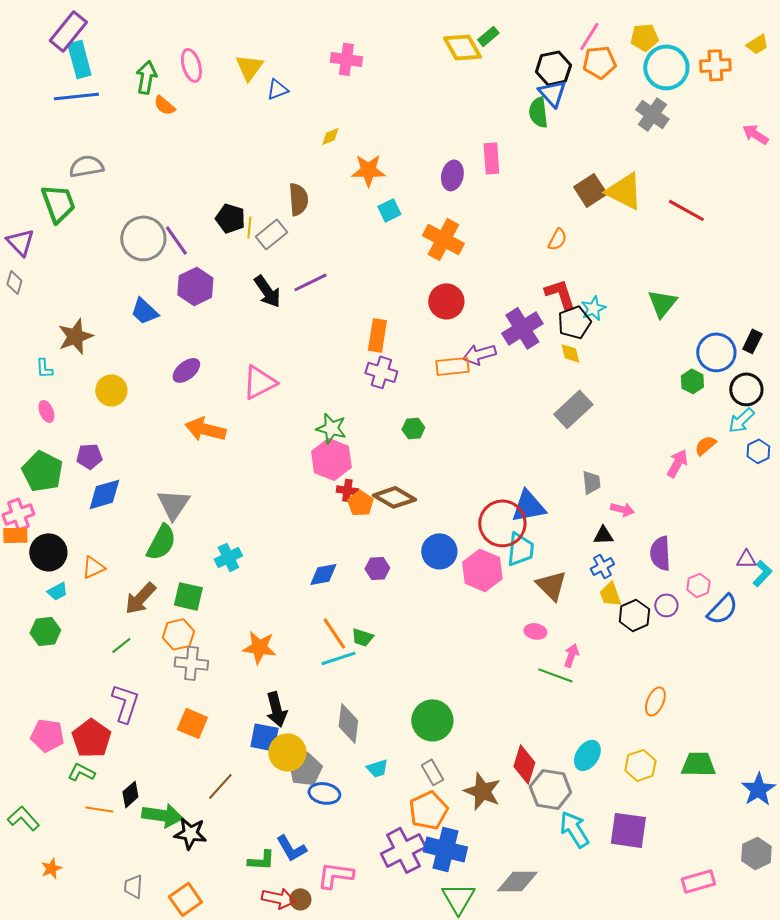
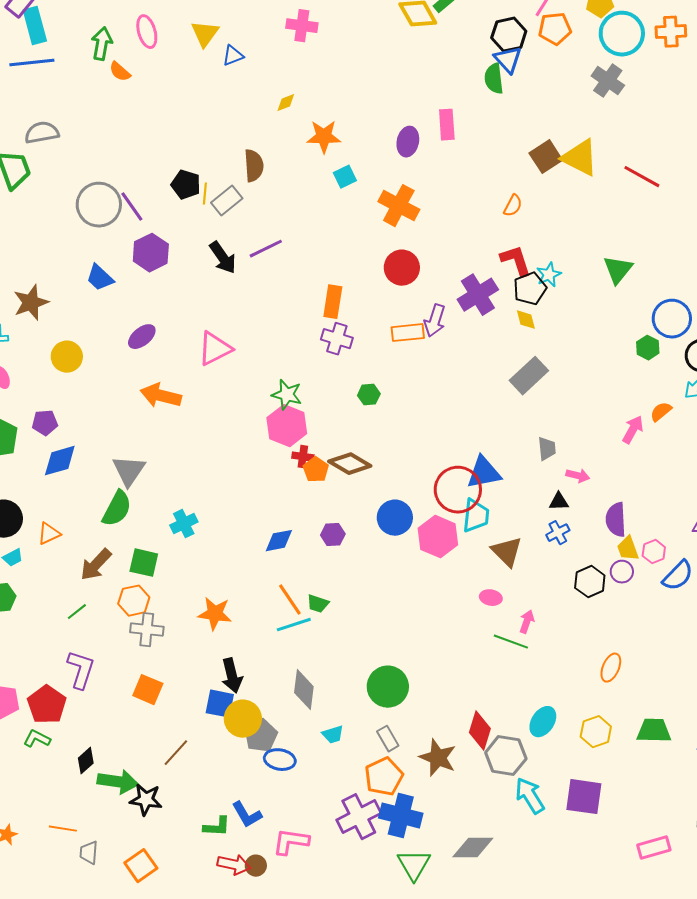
purple arrow: (479, 354) -> (435, 321), turned -56
yellow trapezoid: (610, 594) -> (628, 549), moved
orange line: (99, 809) -> (63, 829), moved

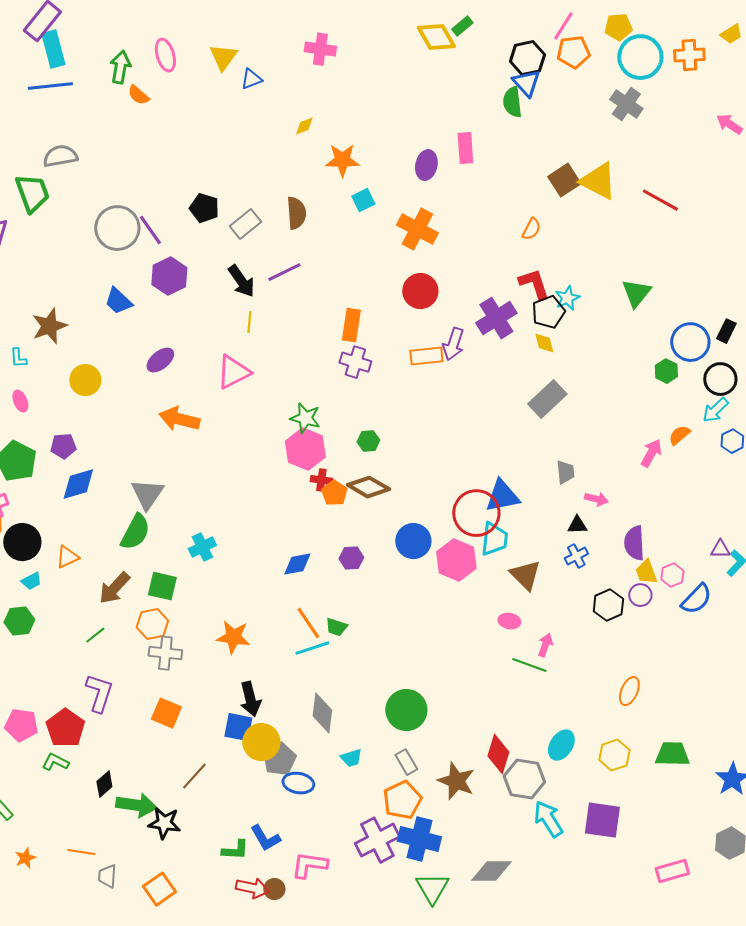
brown semicircle: (254, 166) -> (296, 213), moved
yellow line: (205, 194) -> (249, 322), moved
green hexagon: (369, 395) -> (368, 441), moved

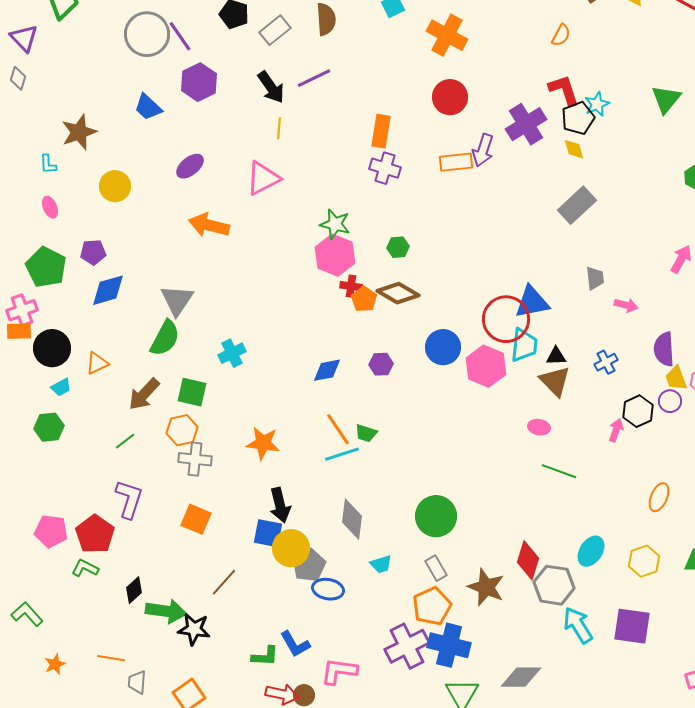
black triangle: (577, 525) -> (556, 356), moved
pink arrow: (545, 645) -> (616, 430), moved

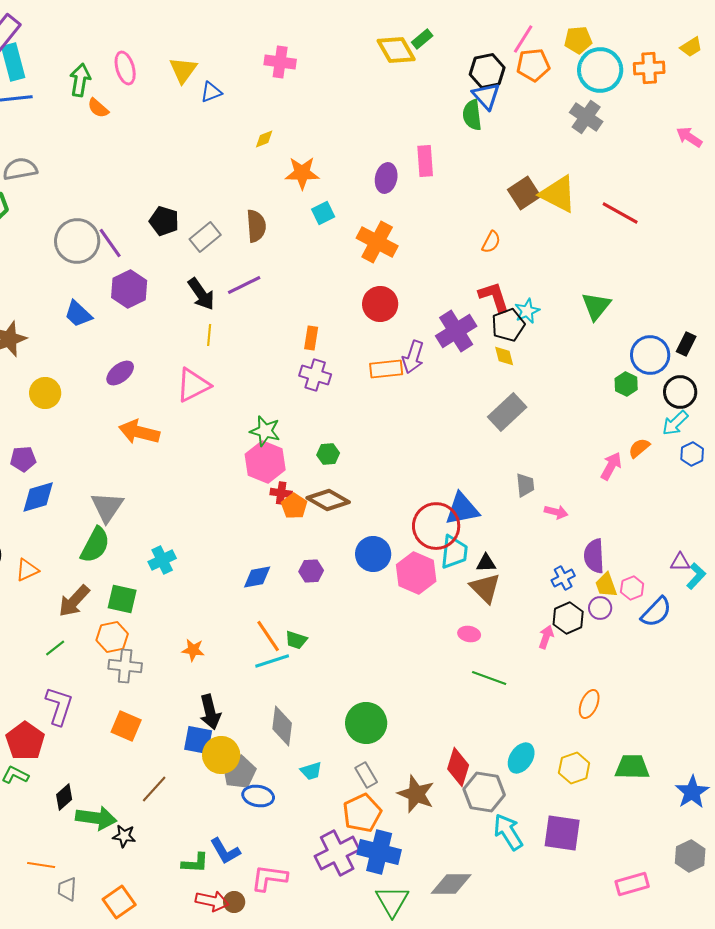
orange rectangle: (381, 131) -> (311, 338), size x0.7
blue cross: (606, 362) -> (563, 578), moved
orange star: (263, 443) -> (193, 650), size x0.7
black star: (194, 629) -> (124, 836), size x0.7

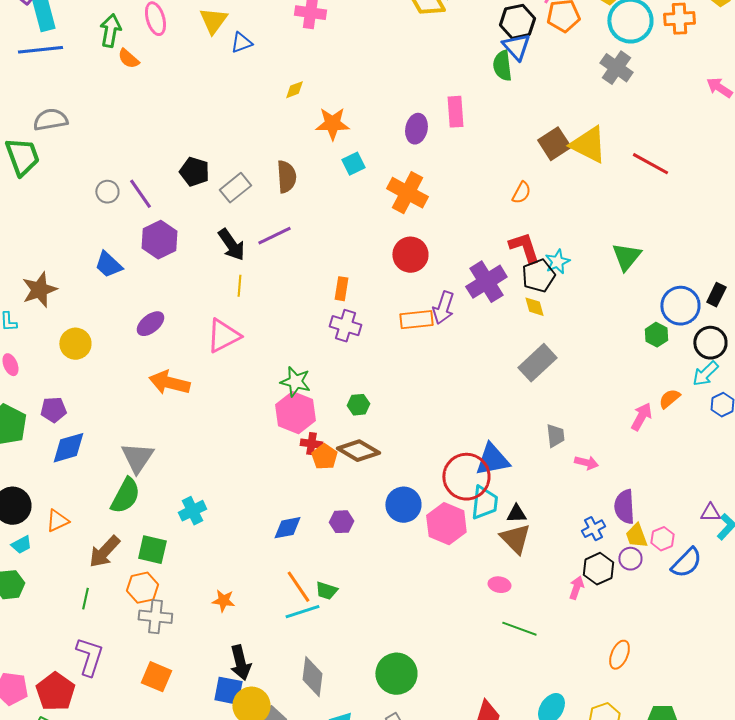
gray circle: (77, 241) -> (107, 192), size x0.5
green line: (55, 648) -> (85, 599), turned -40

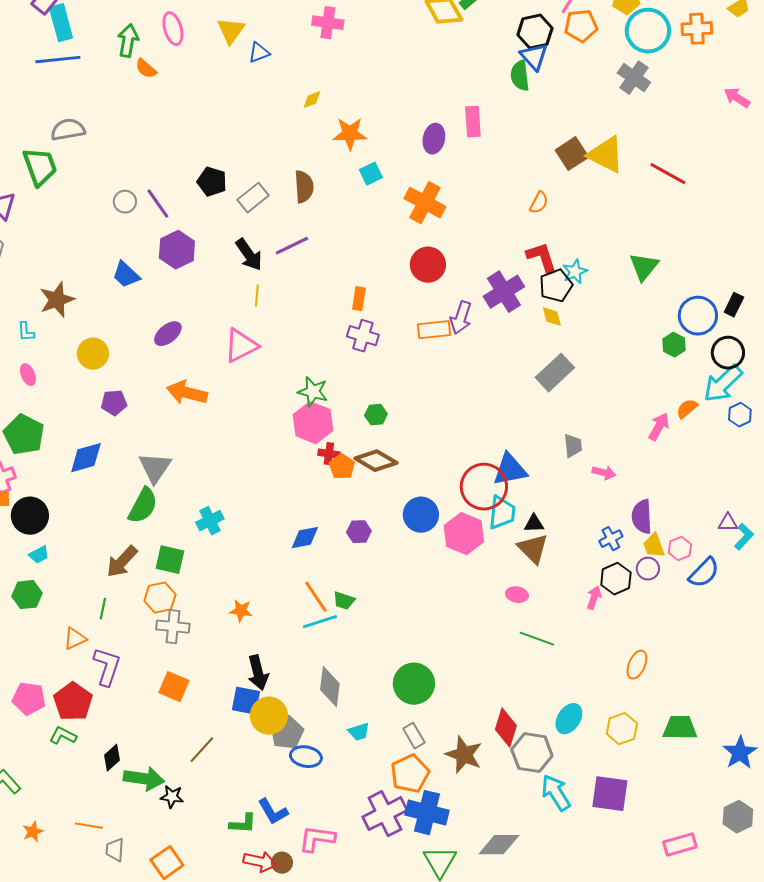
cyan arrow: (705, 374) -> (723, 384), size x1.5
purple pentagon: (53, 410) -> (114, 403), moved
orange triangle: (57, 521) -> (75, 639), moved

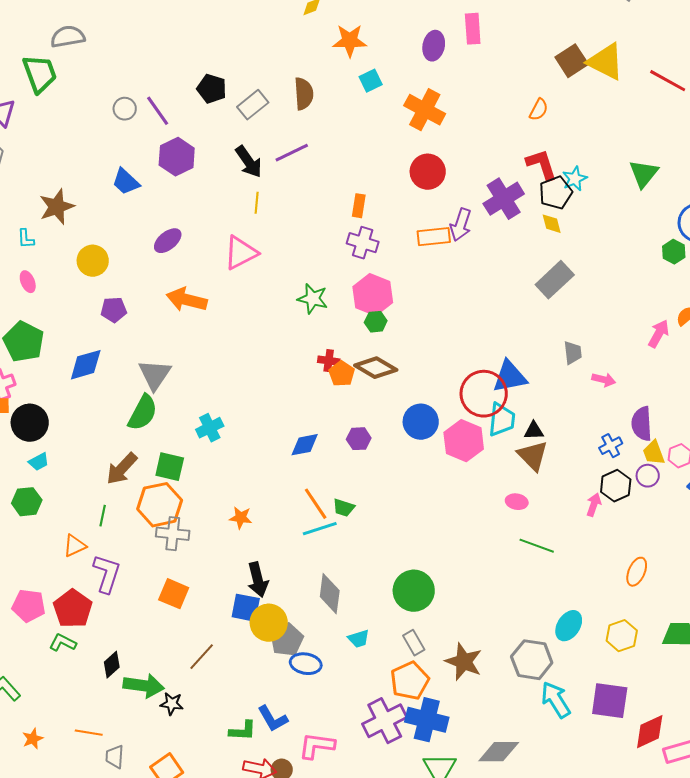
pink hexagon: (313, 423) -> (373, 295), moved
orange hexagon: (160, 598) -> (160, 505), size x1.4
red diamond: (506, 728) -> (650, 732), moved, turned 48

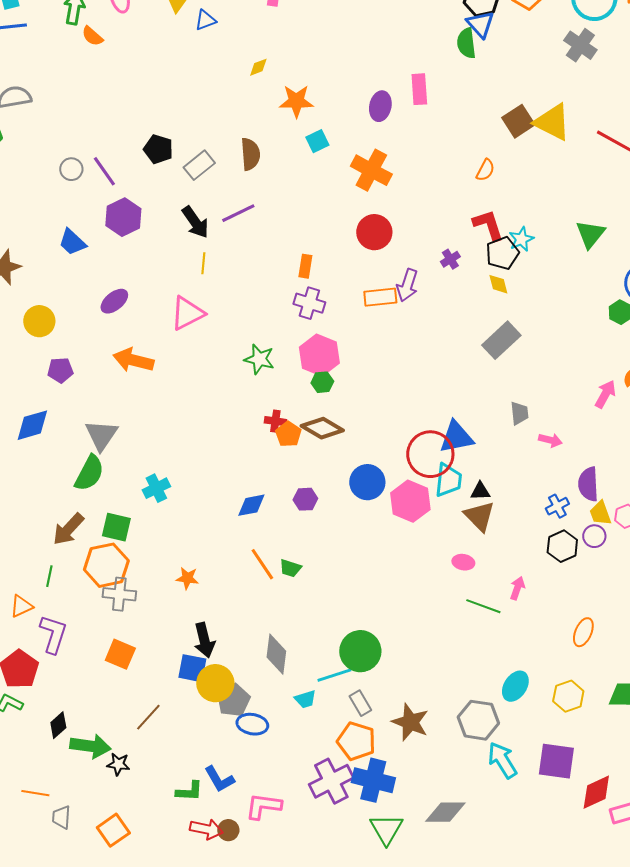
purple cross: (504, 199) -> (450, 259), size x0.5
pink arrow: (594, 505) -> (517, 588), moved
cyan line: (320, 529) -> (334, 675), moved
orange pentagon: (410, 681) -> (356, 741), turned -30

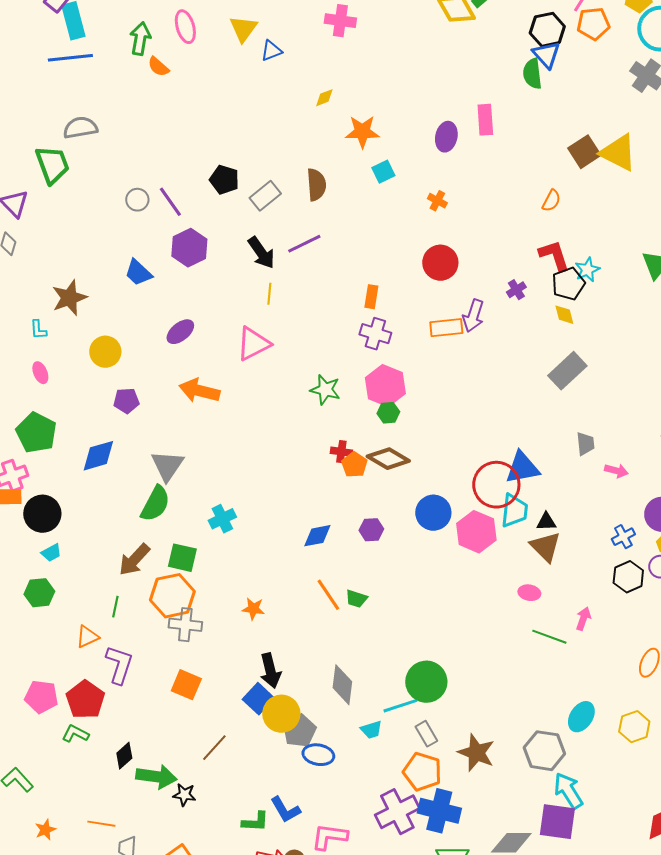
orange cross: (371, 170) -> (437, 201), size x0.5
blue square: (192, 668) -> (258, 699), turned 32
purple square: (556, 761) -> (557, 822), moved

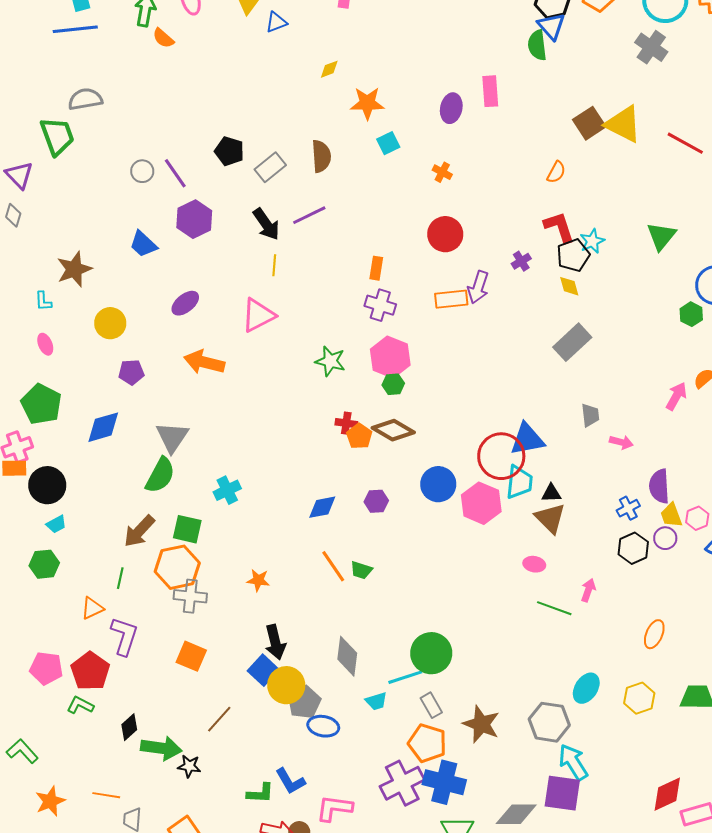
orange star: (45, 830) -> (50, 801), size x1.4

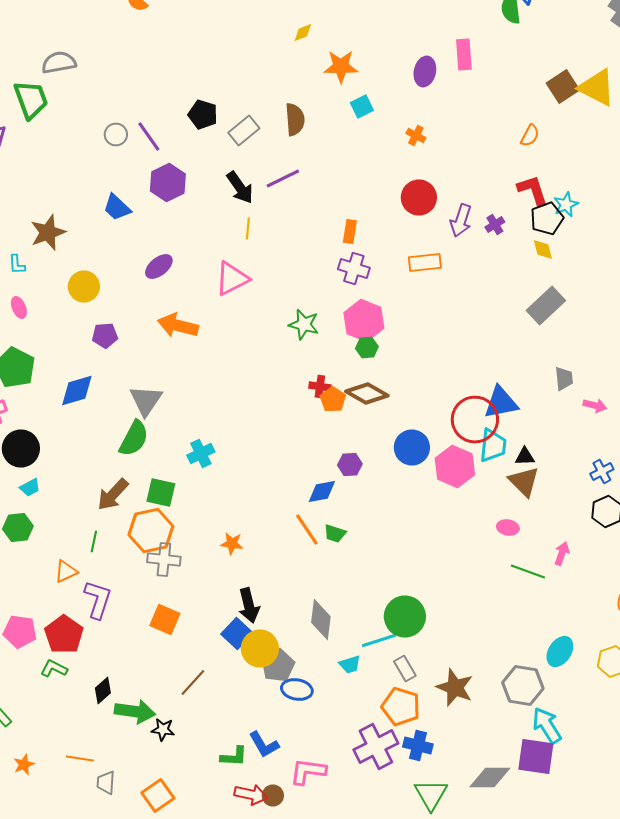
purple arrow: (478, 287) -> (461, 220), moved
blue diamond: (322, 507) -> (322, 492), moved
blue cross: (444, 782) -> (418, 746), size x0.7
orange star: (50, 801) -> (24, 764), size x0.7

